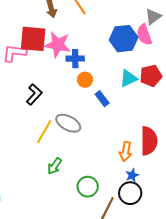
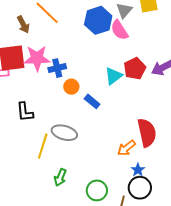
blue hexagon: (124, 39) -> (98, 20), moved
black L-shape: (34, 94) -> (25, 112), turned 145
orange arrow: (126, 151) -> (126, 148), turned 54

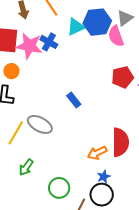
blue cross: (57, 68) -> (49, 42), moved, turned 30
cyan triangle: (113, 76) -> (76, 27), moved
orange circle: (71, 87) -> (11, 71), moved

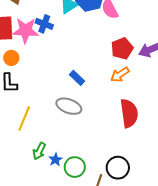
gray ellipse: (40, 124) -> (69, 106), moved
orange arrow: (97, 153) -> (120, 75), moved
blue star: (104, 177) -> (56, 160), moved

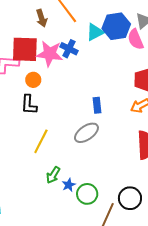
blue rectangle: (77, 78) -> (97, 105), turned 35
gray ellipse: (69, 106) -> (86, 133), turned -60

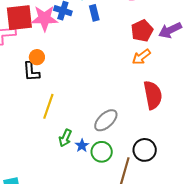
orange circle: (33, 80) -> (37, 57), moved
blue rectangle: (97, 105) -> (94, 13), moved
gray ellipse: (86, 133) -> (106, 120), moved

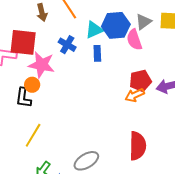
pink star: (45, 18) -> (42, 65), moved
orange arrow: (141, 57) -> (135, 95), moved

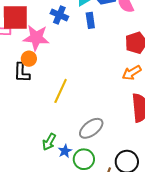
orange arrow: (135, 95) -> (132, 73), moved
yellow line: (33, 135) -> (61, 91), moved

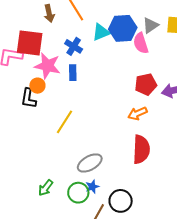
blue rectangle: (90, 20) -> (73, 73), moved
green arrow: (49, 142) -> (46, 188), moved
blue star: (65, 151) -> (92, 187), moved

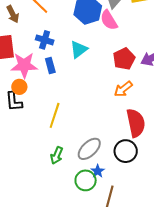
cyan triangle: (101, 32) -> (79, 49), moved
green arrow: (46, 188) -> (57, 155), moved
black circle: (121, 201) -> (126, 151), moved

